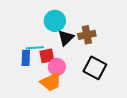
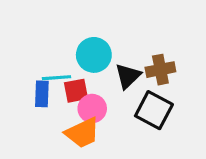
cyan circle: (55, 21) -> (94, 55), moved
brown cross: (87, 35) -> (160, 70), moved
black triangle: (66, 38) -> (128, 76), moved

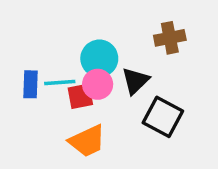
brown cross: (160, 70) -> (170, 38), moved
blue rectangle: (42, 94) -> (31, 84), moved
pink circle: (92, 109) -> (98, 84), moved

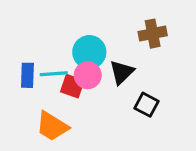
red square: (80, 96) -> (72, 86), turned 30
black square: (163, 117) -> (146, 105), size x0.7
orange trapezoid: (87, 141) -> (52, 126), moved, turned 57

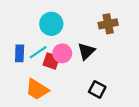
cyan circle: (89, 52) -> (51, 24), moved
cyan line: (54, 74) -> (38, 52), turned -30
black square: (146, 105) -> (97, 89), moved

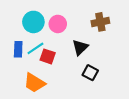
cyan circle: (51, 24) -> (33, 22), moved
pink circle: (62, 53) -> (58, 24), moved
black square: (97, 89) -> (90, 73), moved

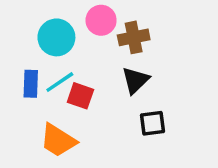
brown cross: (100, 22) -> (134, 37), moved
pink circle: (58, 24) -> (101, 20), moved
black square: (90, 73) -> (153, 123), turned -35

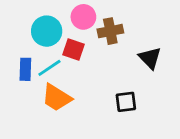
black triangle: (135, 80) -> (150, 58), moved, turned -30
red square: (80, 96) -> (74, 49), moved
orange trapezoid: (58, 140) -> (57, 98), moved

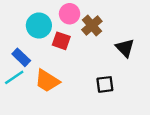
brown cross: (110, 31) -> (92, 26), turned -30
cyan line: (49, 68) -> (14, 77), moved
blue rectangle: (25, 69) -> (21, 57), turned -48

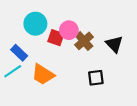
pink circle: (70, 14) -> (69, 30), moved
brown cross: (92, 26) -> (84, 41), moved

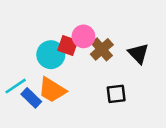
cyan circle: (35, 24) -> (51, 55), moved
blue rectangle: (19, 53) -> (31, 98), moved

